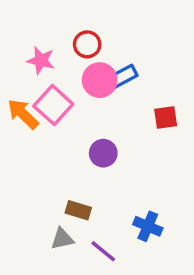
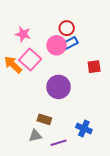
red circle: (87, 44) -> (67, 28), moved
purple circle: (103, 153) -> (59, 87), size x1.5
purple line: (103, 251) -> (59, 143), turned -56

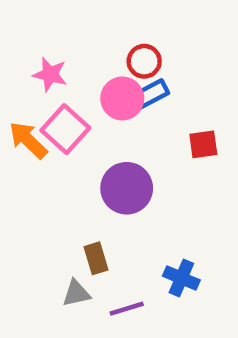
brown rectangle: (44, 119) -> (96, 258), turned 56

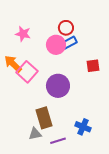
pink square: (65, 129) -> (27, 72), moved
brown rectangle: (96, 258) -> (44, 118), size x1.5

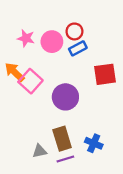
pink circle: (56, 45) -> (52, 42), moved
red square: (93, 66) -> (105, 74), size x1.5
brown rectangle: (44, 118) -> (62, 139), moved

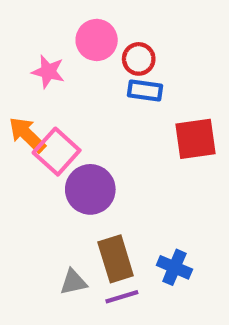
pink circle: (52, 42) -> (97, 40), moved
blue rectangle: (78, 48) -> (145, 90), turned 36
purple circle: (65, 97) -> (90, 189), moved

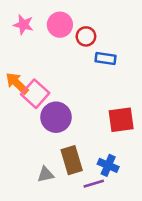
pink star: (48, 72) -> (23, 25), moved
blue rectangle: (145, 90) -> (106, 59), moved
red square: (196, 139) -> (121, 120), moved
purple line: (122, 297) -> (94, 184), moved

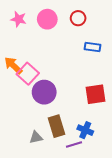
red circle: (86, 36) -> (78, 18), moved
blue rectangle: (106, 59) -> (92, 47), moved

